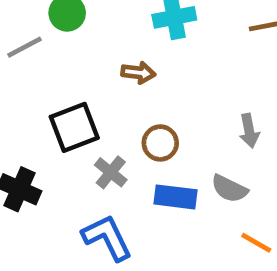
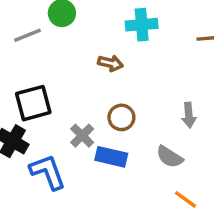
black square: (74, 127) -> (33, 103), moved
blue rectangle: (176, 197) -> (111, 157), moved
blue L-shape: (107, 238) -> (48, 172), moved

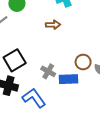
brown circle: (121, 117) -> (83, 62), moved

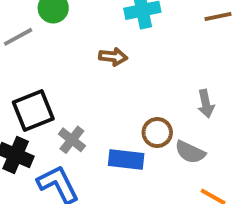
gray cross: (48, 71) -> (72, 140), moved

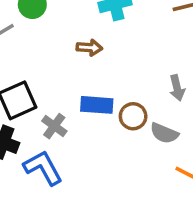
blue rectangle: (126, 159) -> (97, 105), moved

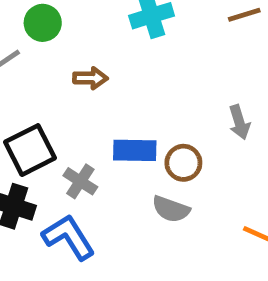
brown arrow: (89, 48) -> (90, 78), moved
gray semicircle: (164, 133) -> (171, 209), moved

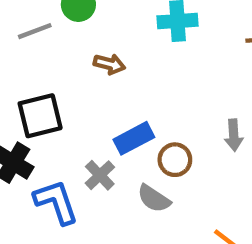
blue rectangle: (135, 150) -> (134, 138), turned -42
gray cross: (80, 181) -> (100, 175), moved

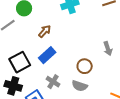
brown arrow: (109, 64) -> (45, 31), turned -48
blue rectangle: (134, 138) -> (47, 55), moved

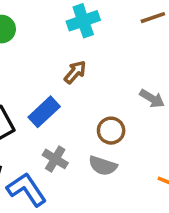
brown arrow: (45, 31) -> (75, 72), moved
gray arrow: (108, 49) -> (152, 99), turned -40

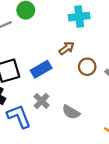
brown circle: (111, 131) -> (87, 67), moved

